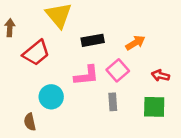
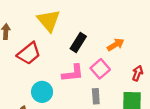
black rectangle: (93, 40) -> (78, 42), turned -48
red arrow: (160, 75) -> (138, 73), turned 96

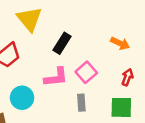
orange arrow: (116, 45) -> (120, 43), moved, turned 56

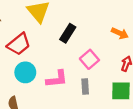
pink L-shape: (56, 77) -> (57, 79), moved
cyan circle: (22, 98) -> (25, 72), moved

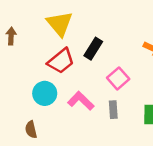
red trapezoid: (19, 44) -> (61, 61), moved
pink L-shape: (57, 79) -> (81, 101), turned -130

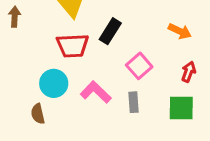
red trapezoid: (61, 61) -> (73, 46), turned 36
brown semicircle: (31, 129) -> (38, 114), moved

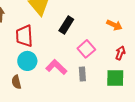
red trapezoid: (73, 46) -> (24, 36), moved, turned 90

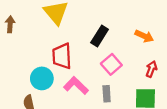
black rectangle: (66, 25) -> (100, 36), moved
red trapezoid: (24, 36) -> (62, 56), moved

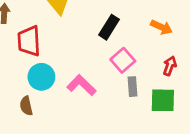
red trapezoid: (62, 56) -> (29, 41), moved
gray rectangle: (107, 94) -> (132, 87), moved

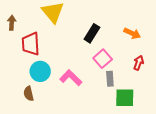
green square: (163, 100) -> (125, 98), moved

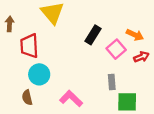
pink square: (103, 59) -> (116, 49), moved
red arrow: (138, 63) -> (141, 57), moved, turned 48
pink L-shape: (71, 78) -> (71, 99), moved

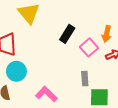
orange arrow: (135, 35) -> (107, 34), turned 77

